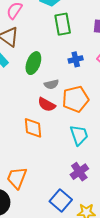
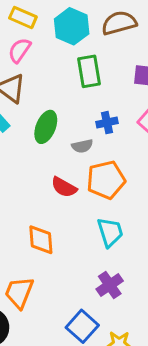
gray semicircle: (51, 84) -> (82, 146), moved
orange diamond: (33, 128) -> (41, 240), moved

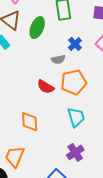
blue cross: (107, 123) -> (75, 44), turned -32
green ellipse: (46, 127) -> (37, 28), moved

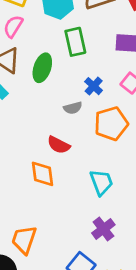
orange pentagon: (74, 82) -> (111, 124), moved
orange diamond: (30, 122) -> (43, 174), moved

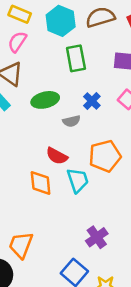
green ellipse: (42, 68) -> (45, 100), moved, turned 56
orange pentagon: (111, 124) -> (105, 156), moved
cyan trapezoid: (101, 182) -> (78, 180), moved

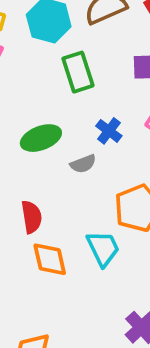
red semicircle: (57, 156) -> (32, 217), moved, turned -120

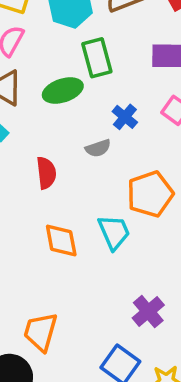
green ellipse: (41, 138) -> (63, 91), moved
red semicircle: (32, 217) -> (46, 173), moved

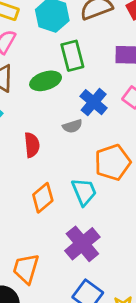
blue cross: (125, 117) -> (94, 102), size x1.4
orange diamond: (61, 241) -> (43, 198), turned 60
purple cross: (148, 312) -> (82, 244), moved, size x1.4

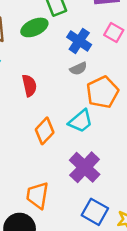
gray semicircle: (72, 126) -> (78, 69), moved
cyan trapezoid: (84, 192) -> (80, 121), turned 80

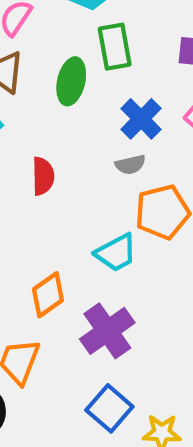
green ellipse: (34, 27) -> (71, 81), turned -64
orange diamond: (45, 131) -> (48, 295), moved

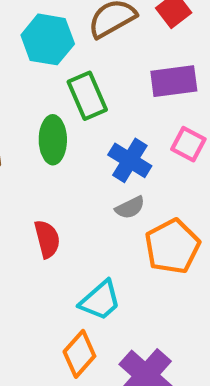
cyan trapezoid: (116, 253) -> (100, 300), moved

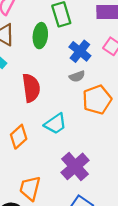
red semicircle: (47, 239) -> (31, 88), size x1.4
orange diamond: (79, 354) -> (19, 137), moved

